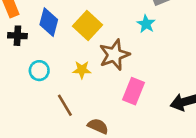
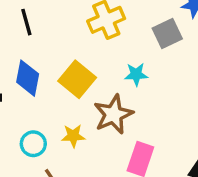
cyan star: (146, 24) -> (136, 74), moved, turned -30
cyan circle: (39, 71) -> (33, 144), moved

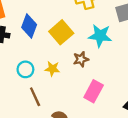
cyan star: (136, 74) -> (100, 36), size x1.5
brown star: (113, 114) -> (81, 59), size x0.6

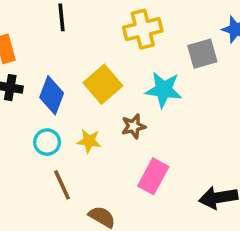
blue diamond: (29, 26) -> (52, 95), moved

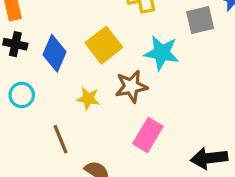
brown star: (134, 126) -> (131, 86), size x1.4
cyan circle: (47, 142) -> (22, 95), moved

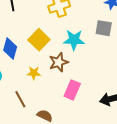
gray square: (200, 20) -> (104, 28), moved, turned 30

